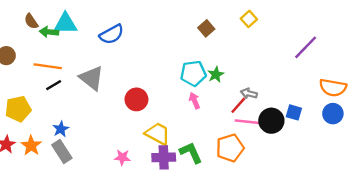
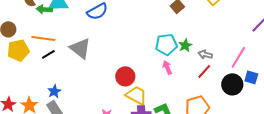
gray arrow: (249, 93) -> (205, 54), moved
red circle: (136, 99) -> (125, 76), moved
yellow pentagon: (18, 109) -> (18, 50), moved
pink line: (249, 122) -> (238, 57), moved, turned -65

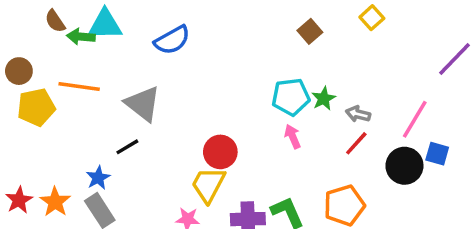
black line: (48, 54) -> (127, 147), moved
yellow trapezoid: (136, 95) -> (208, 185), moved, turned -90

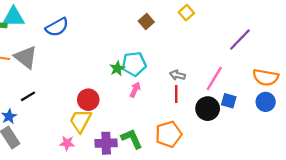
green star: (324, 99) -> (117, 68), moved
gray triangle: (143, 104) -> (26, 57), moved
pink arrow: (293, 136) -> (135, 90), turned 48
red line: (356, 143) -> (176, 94), turned -42

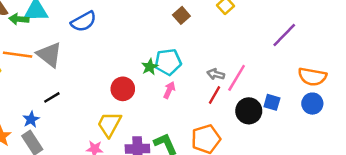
pink line: (214, 78) -> (237, 78), moved
red line: (176, 94) -> (215, 95), turned 30
red circle: (88, 100) -> (123, 89), moved

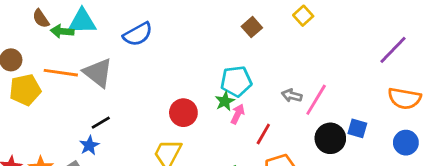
purple line: (284, 35) -> (393, 50), moved
green star: (150, 67) -> (225, 101), moved
red line: (215, 95) -> (263, 134), moved
blue circle: (312, 104) -> (406, 143), moved
blue star: (31, 119) -> (89, 145), moved

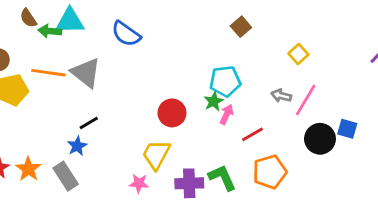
yellow square: (303, 16) -> (298, 54), moved
blue semicircle: (138, 34) -> (126, 34), turned 64
red line: (263, 134) -> (252, 134), turned 30

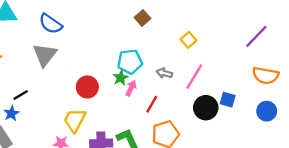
gray triangle: (86, 73) -> (45, 55), moved, turned 30
gray arrow: (281, 96) -> (164, 73), moved
red line: (252, 134) -> (152, 104), turned -30

